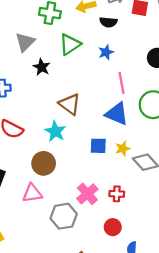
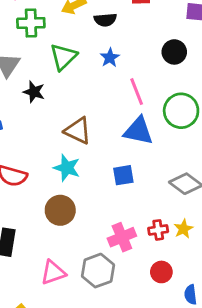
yellow star: (123, 149) -> (183, 229), moved
pink triangle: (32, 193) -> (53, 272), moved
pink cross: (87, 194) -> (122, 237), turned 30

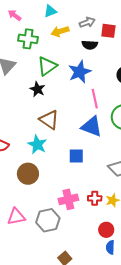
black semicircle: (105, 20) -> (90, 45), moved
blue star: (110, 58) -> (80, 72), size x1.6
black star: (34, 92) -> (37, 89), moved
red circle: (161, 272) -> (106, 230), moved

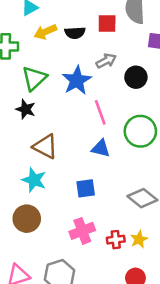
gray arrow: (87, 22) -> (106, 61), moved
black semicircle: (90, 45) -> (75, 33), moved
blue triangle: (92, 127) -> (101, 148), size x0.7
pink cross: (68, 199) -> (82, 231), moved

